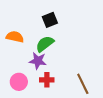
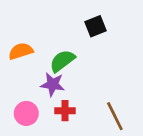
black square: (50, 20) -> (95, 26), moved
orange semicircle: (15, 37) -> (21, 51), turned -30

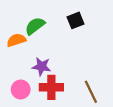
green semicircle: (62, 61) -> (35, 26), moved
red cross: (65, 111) -> (51, 87), size x1.5

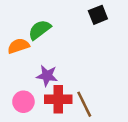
black square: (75, 20) -> (98, 15), moved
brown line: (91, 92) -> (84, 104), moved

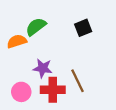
black square: (98, 15) -> (83, 28), moved
brown line: (84, 104) -> (77, 81), moved

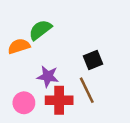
black square: (83, 28) -> (93, 60), moved

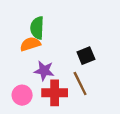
green semicircle: (40, 30) -> (37, 28), turned -50
orange semicircle: (19, 46) -> (30, 44), moved

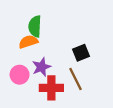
purple star: (44, 71) -> (41, 67), turned -30
pink circle: (22, 95) -> (20, 75), moved

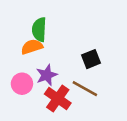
brown line: (76, 79) -> (85, 89), turned -35
red cross: (51, 88) -> (58, 98), turned 35

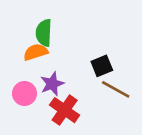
brown line: (85, 89) -> (116, 89), moved

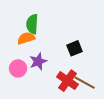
brown line: (116, 89) -> (85, 83), moved
red cross: (65, 110) -> (67, 81), moved

